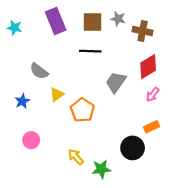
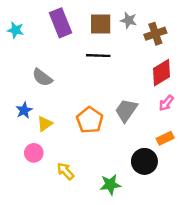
brown cross: (143, 31) -> (155, 34), turned -30
gray trapezoid: (116, 82) -> (126, 110), moved
yellow triangle: (57, 94) -> (45, 124), moved
yellow arrow: (76, 157) -> (65, 171), moved

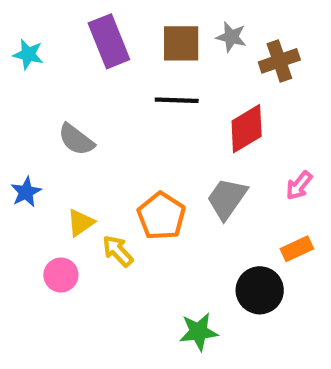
red diamond: (161, 73) -> (247, 129), moved
blue star: (24, 110) -> (26, 192), moved
yellow arrow: (65, 171) -> (118, 251), moved

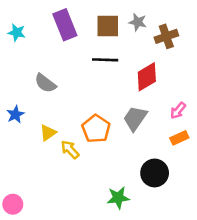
orange rectangle: (297, 249) -> (179, 138), moved
pink circle: (61, 275) -> (13, 204), moved

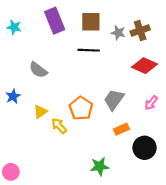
gray star: (138, 22) -> (118, 33), moved
red diamond: (147, 77) -> (145, 66), moved, turned 55
pink arrow: (178, 111) -> (151, 103), moved
orange rectangle: (179, 138) -> (121, 129), moved
black circle: (155, 173) -> (145, 148), moved

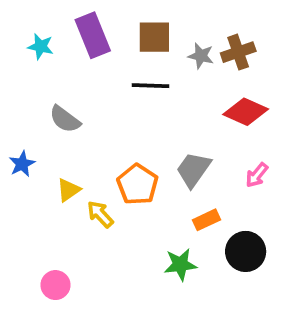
cyan star: (14, 27) -> (41, 46), moved
green star: (100, 166) -> (180, 265), moved
pink circle: (11, 172) -> (55, 285), moved

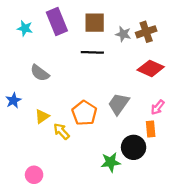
orange rectangle: (206, 220) -> (151, 129), moved, turned -70
black circle: (246, 251) -> (134, 147), moved

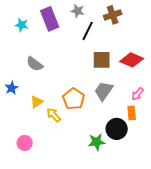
brown square: (95, 23) -> (102, 60), moved
brown cross: (146, 32) -> (113, 15), moved
gray star: (123, 34) -> (78, 11), moved
black line: (92, 52) -> (88, 31), moved, turned -66
pink circle: (34, 175) -> (25, 143), moved

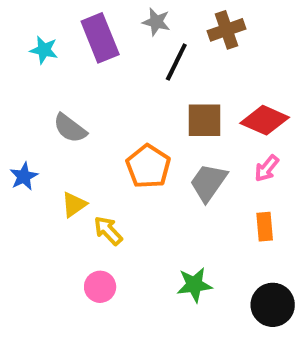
pink arrow: (138, 94) -> (267, 168), moved
orange pentagon: (74, 99) -> (148, 166), moved
black circle: (117, 129) -> (273, 305), moved
pink circle: (25, 143) -> (100, 287), moved

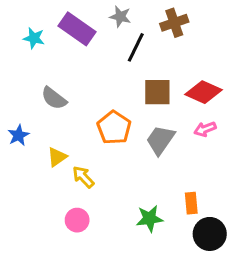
purple rectangle: (100, 38) -> (77, 29), turned -33
pink arrow: (267, 168) -> (205, 129), turned 30
orange rectangle: (265, 227) -> (191, 203), moved

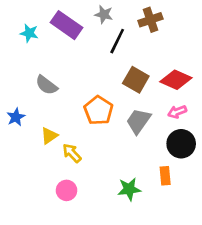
brown square: (157, 92) -> (136, 80), turned 30
black circle: (210, 234) -> (181, 144), moved

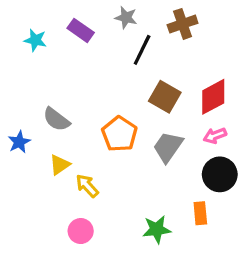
purple rectangle: (66, 25) -> (81, 30), size x0.7
red diamond: (176, 80) -> (213, 97), turned -52
gray semicircle: (47, 85) -> (56, 119), moved

